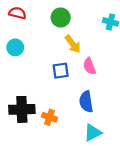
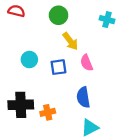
cyan circle: (15, 47) -> (29, 60), moved
orange cross: (50, 117) -> (48, 112), turned -32

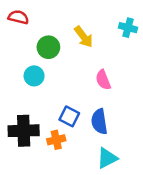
green circle: (59, 15) -> (48, 47), moved
yellow arrow: (70, 41) -> (84, 37), moved
blue square: (59, 67) -> (69, 116), moved, turned 35

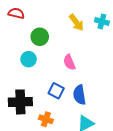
yellow arrow: (84, 37) -> (76, 22), moved
pink semicircle: (103, 80) -> (69, 62), moved
orange cross: (56, 140) -> (46, 119), moved, turned 32

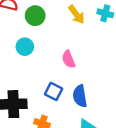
green circle: (40, 37) -> (35, 16), moved
cyan circle: (29, 59) -> (25, 47), moved

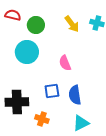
cyan circle: (25, 47) -> (27, 52), size x1.5
blue square: (54, 91) -> (52, 91), turned -35

